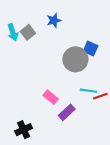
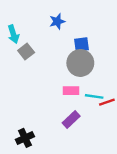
gray square: (28, 32) -> (26, 51), moved
blue square: (91, 49) -> (81, 45), moved, turned -32
pink rectangle: (51, 97) -> (71, 91), moved, turned -40

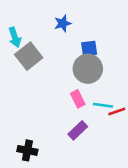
gray square: (26, 51) -> (29, 56), size x1.5
pink rectangle: (71, 91) -> (78, 99), turned 63
black cross: (25, 138) -> (27, 150), turned 36

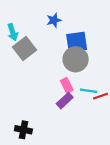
blue square: (89, 49) -> (77, 42), size x1.5
purple rectangle: (78, 130) -> (65, 101), moved

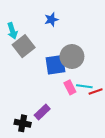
blue square: (77, 42) -> (56, 65), moved
pink rectangle: (67, 85) -> (70, 87), moved
purple rectangle: (65, 101) -> (42, 112), moved

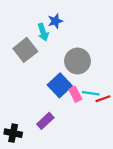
cyan arrow: (12, 31) -> (43, 32), moved
blue square: (56, 65) -> (60, 85), moved, turned -35
black cross: (23, 123) -> (13, 133), moved

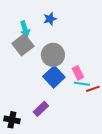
cyan arrow: (43, 32) -> (25, 29), moved
gray circle: (77, 61) -> (53, 55), moved
pink rectangle: (75, 94) -> (78, 73), moved

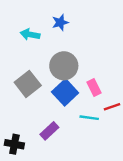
cyan arrow: (25, 29) -> (30, 34), turned 119
gray square: (23, 45) -> (28, 84), moved
cyan line: (82, 84) -> (89, 118), moved

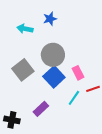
cyan line: (89, 118) -> (74, 98), turned -63

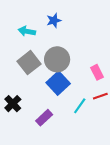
gray square: (23, 70) -> (29, 63), moved
pink rectangle: (78, 73) -> (97, 72), moved
black cross: (12, 120) -> (13, 104), moved, turned 35

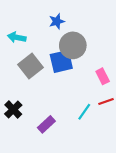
cyan arrow: (27, 31) -> (17, 37), moved
gray circle: (57, 59) -> (73, 45), moved
blue square: (58, 83) -> (61, 61), moved, turned 30

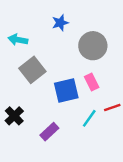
gray circle: (73, 45) -> (93, 46), moved
blue square: (61, 61) -> (66, 90), moved
pink rectangle: (103, 76) -> (92, 82), moved

